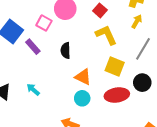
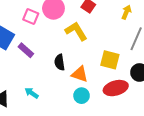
pink square: (44, 23) -> (31, 16), moved
yellow L-shape: (106, 35) -> (76, 31), moved
black semicircle: (66, 50) -> (60, 62), moved

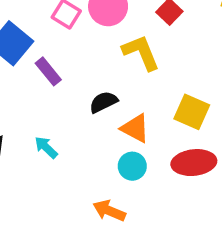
black semicircle: (60, 62) -> (103, 102), turned 63

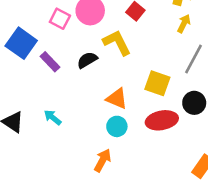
black semicircle: (103, 102) -> (87, 60), moved
orange arrow: (109, 211) -> (103, 160), turned 100

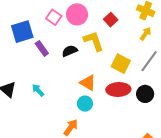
blue square: (21, 43) -> (22, 32), turned 30
yellow square: (157, 83) -> (121, 64), moved
red ellipse: (162, 120) -> (118, 90), moved

